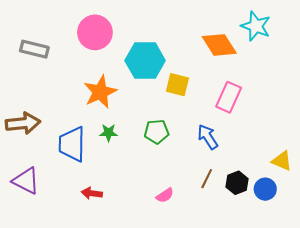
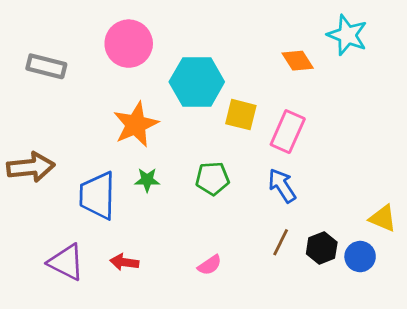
orange diamond: (219, 45) -> (298, 61), size x0.7
pink rectangle: (229, 97) -> (288, 132), moved
purple triangle: (26, 181) -> (66, 262), moved
pink semicircle: (165, 195) -> (210, 265), moved

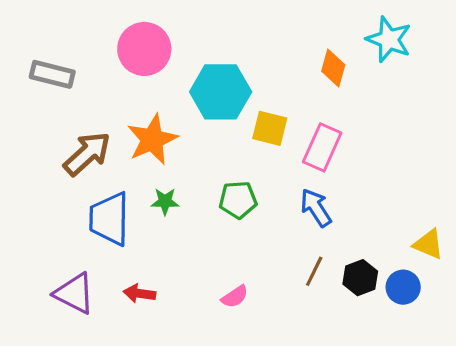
orange diamond: (298, 61) -> (333, 68), turned 48
brown arrow: (31, 167) -> (87, 154), moved, turned -36

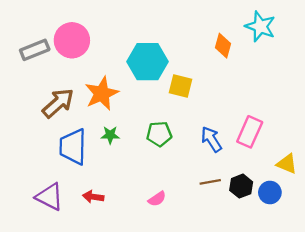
pink circle: (144, 49) -> (72, 40), moved
gray rectangle: (52, 74) -> (35, 50), turned -36
pink rectangle: (322, 147) -> (250, 132), moved
brown line: (314, 271) -> (210, 182), turned 54

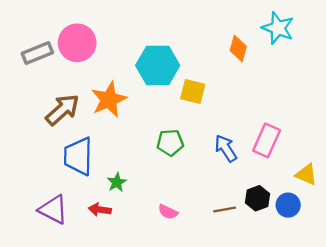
green star: (110, 135) -> (117, 182), moved, turned -30
brown line: (210, 182) -> (225, 210), moved
pink semicircle: (157, 199) -> (168, 212), turned 60

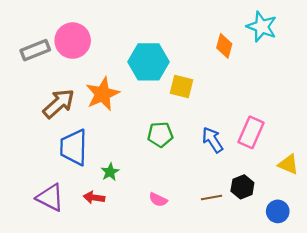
blue circle: (288, 205) -> (278, 211), moved

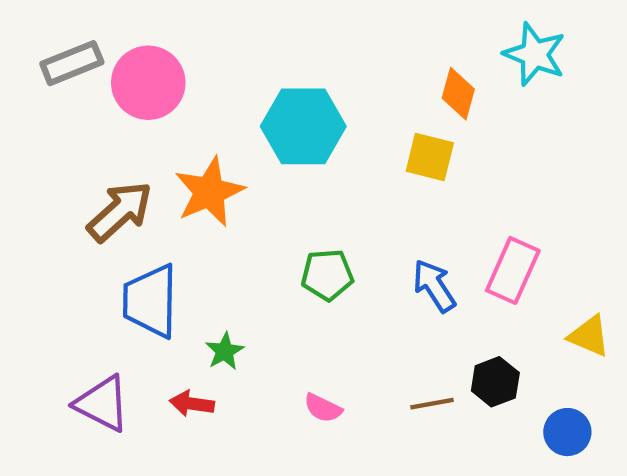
gray rectangle: (35, 50) -> (72, 63), moved
yellow square: (182, 86) -> (430, 157), moved

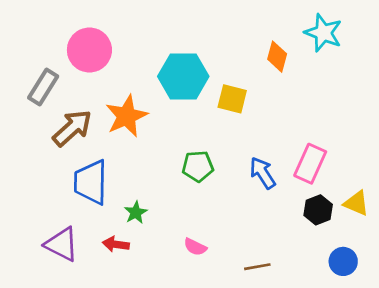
gray rectangle: (72, 63) -> (43, 87), moved, turned -36
yellow square: (430, 157) -> (232, 99), moved
black hexagon: (495, 382) -> (318, 210), moved
brown line: (432, 404) -> (257, 267), moved

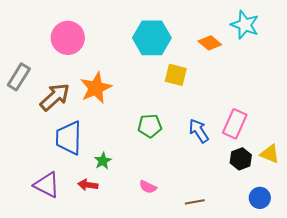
orange diamond: (277, 57) -> (210, 43), turned -65
cyan hexagon: (183, 76) -> (152, 38), moved
gray rectangle: (43, 87) -> (19, 77), moved

